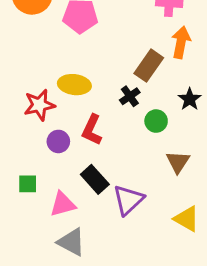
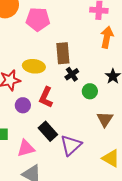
brown rectangle: (149, 66) -> (63, 53), moved, turned -40

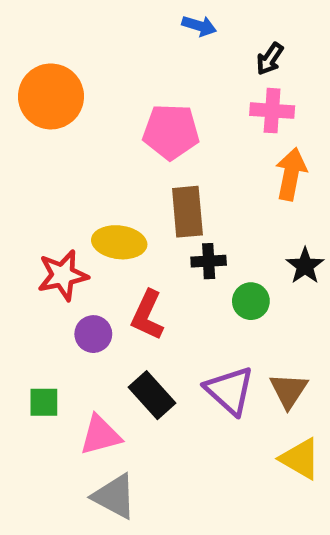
pink pentagon: (38, 19) -> (171, 132), moved
black cross: (72, 74) -> (209, 261), turned 32
brown triangle: (105, 119) -> (289, 390), moved
purple triangle: (71, 145) -> (230, 390), moved, turned -35

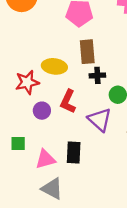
purple triangle: (230, 390) -> (100, 120), moved
black rectangle: (152, 395) -> (74, 152), moved, turned 45

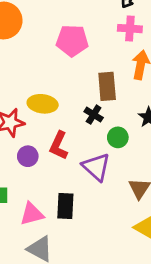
brown rectangle: (87, 52) -> (107, 86), moved
black cross: (97, 75) -> (94, 115), turned 35

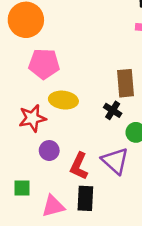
pink pentagon: (72, 41) -> (44, 64), moved
red L-shape: (59, 145) -> (79, 166), moved

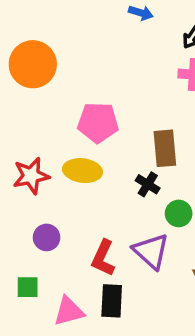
pink pentagon: (44, 64) -> (98, 123), moved
red star: (32, 118) -> (31, 176), moved
purple circle: (49, 151) -> (47, 237), moved

